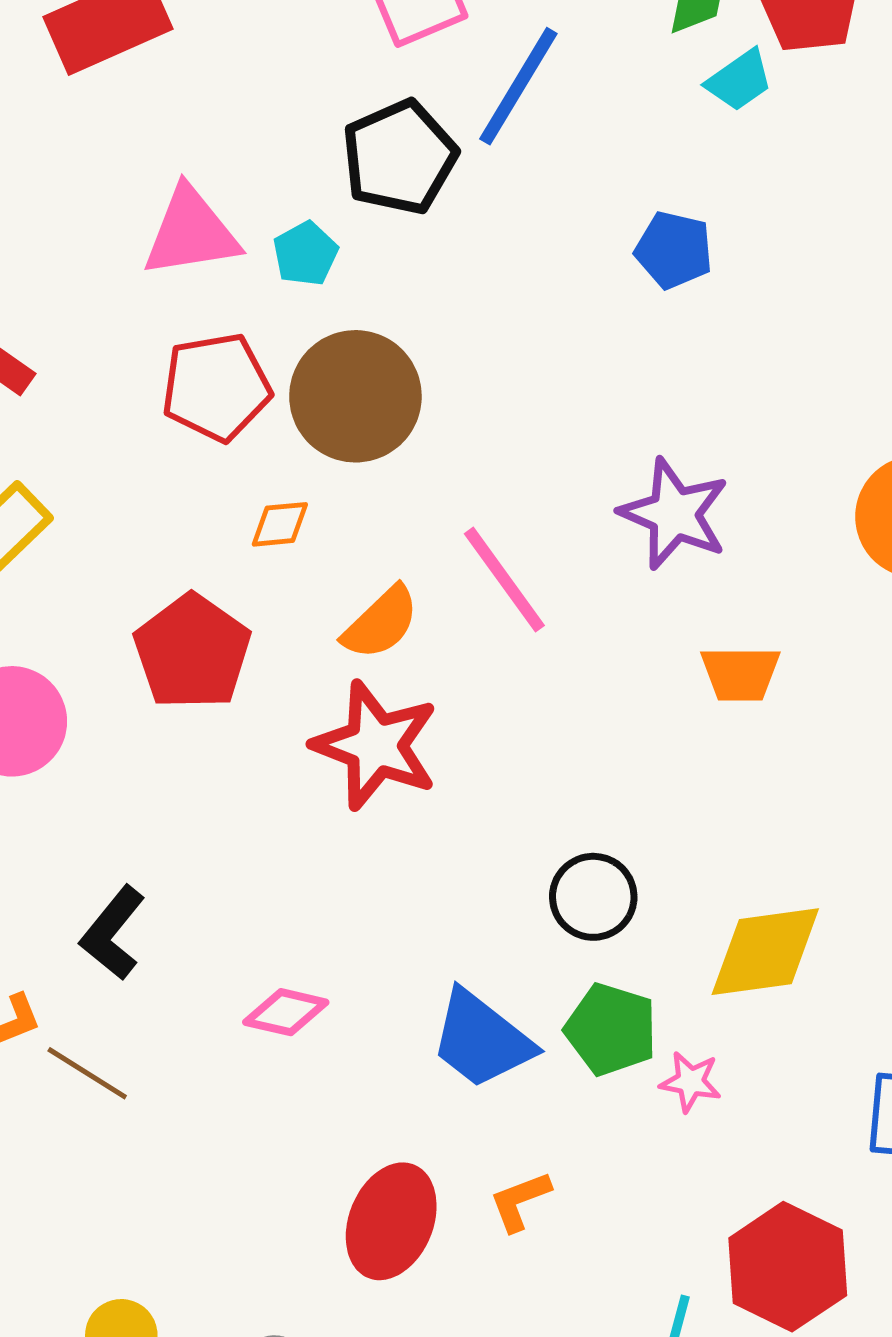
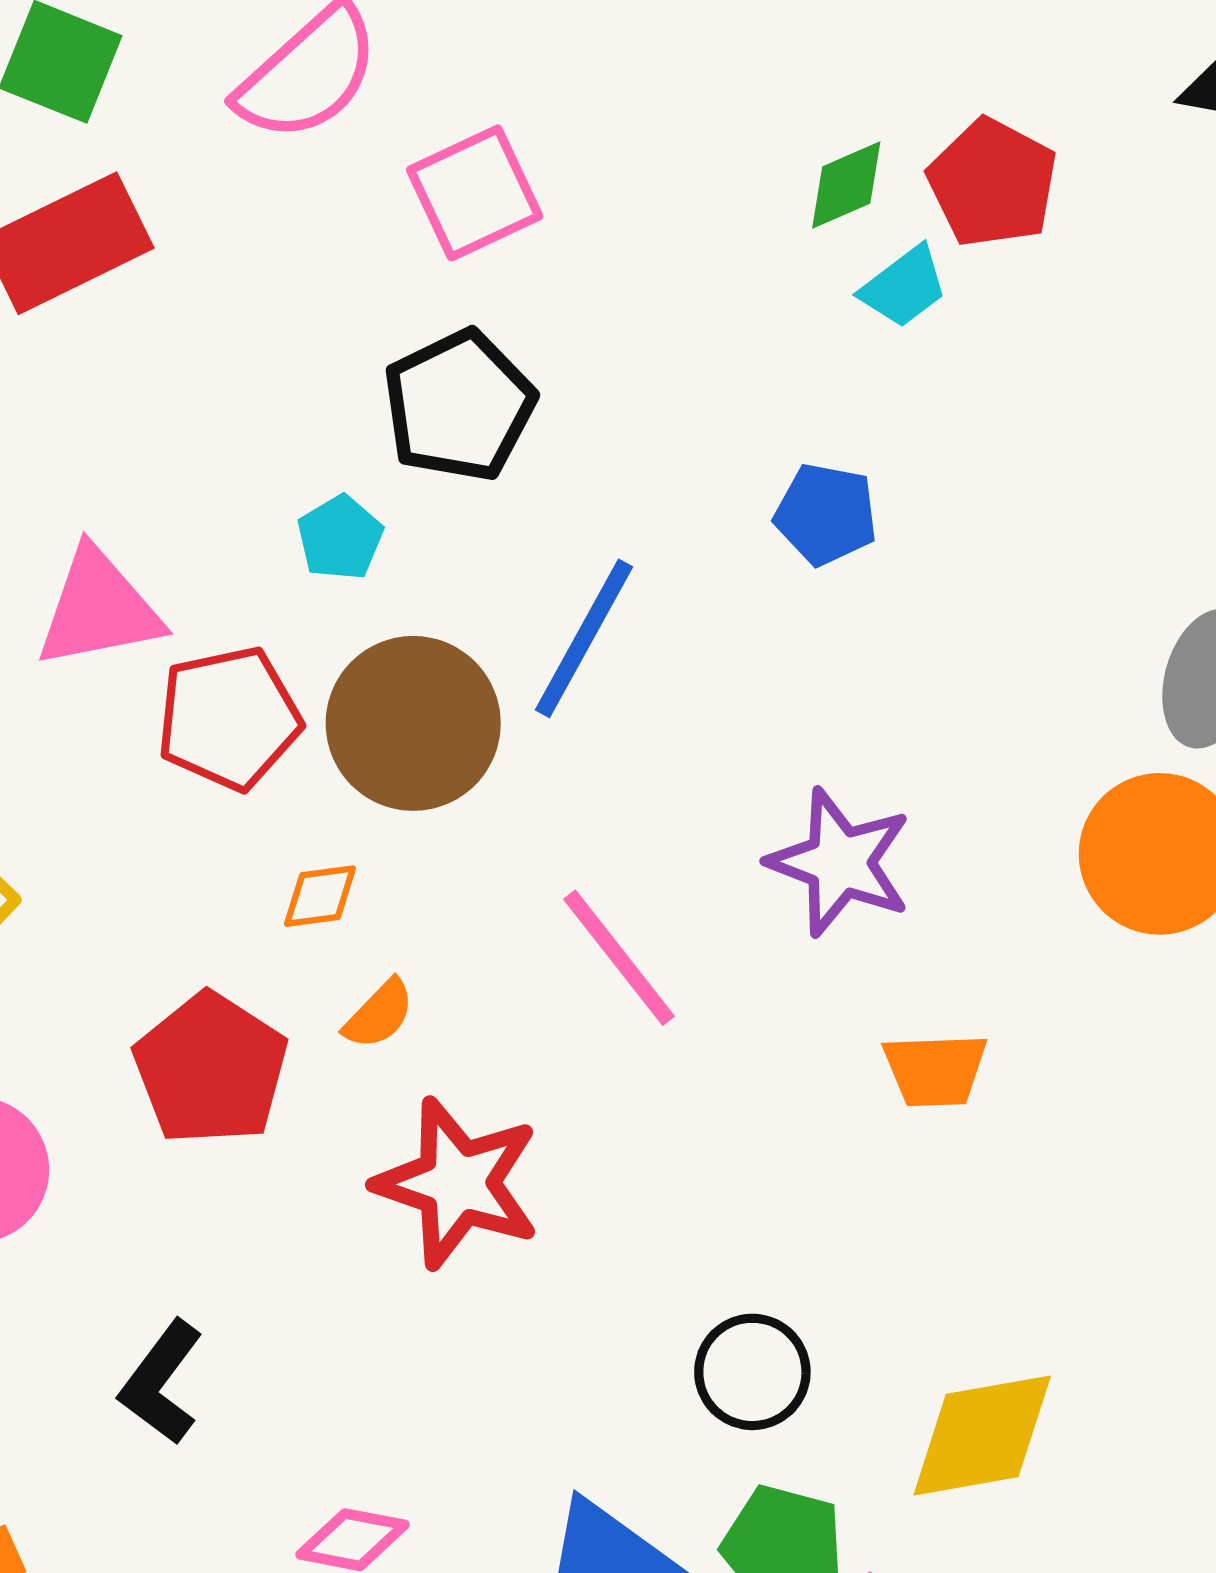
blue line: (518, 86) -> (584, 638), moved
pink triangle: (191, 232) -> (99, 609), moved
orange semicircle: (381, 623) -> (379, 1014), moved, size x0.7
black L-shape: (113, 933) -> (161, 1382), moved

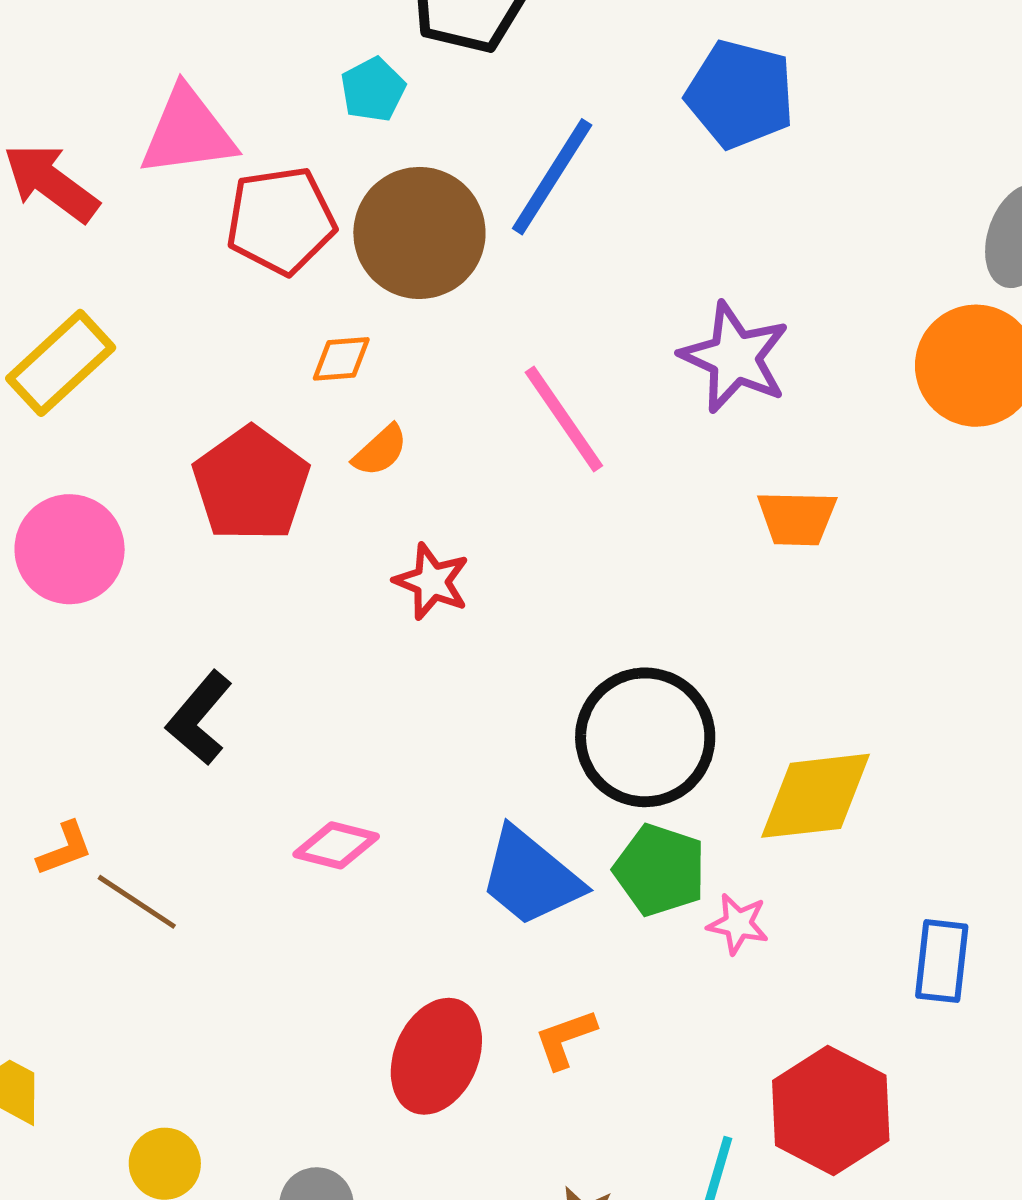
blue pentagon: (826, 514) -> (740, 94), size x1.4
red star: (458, 1183) -> (432, 581), size x0.6
black circle: (752, 1372) -> (645, 737), size x1.6

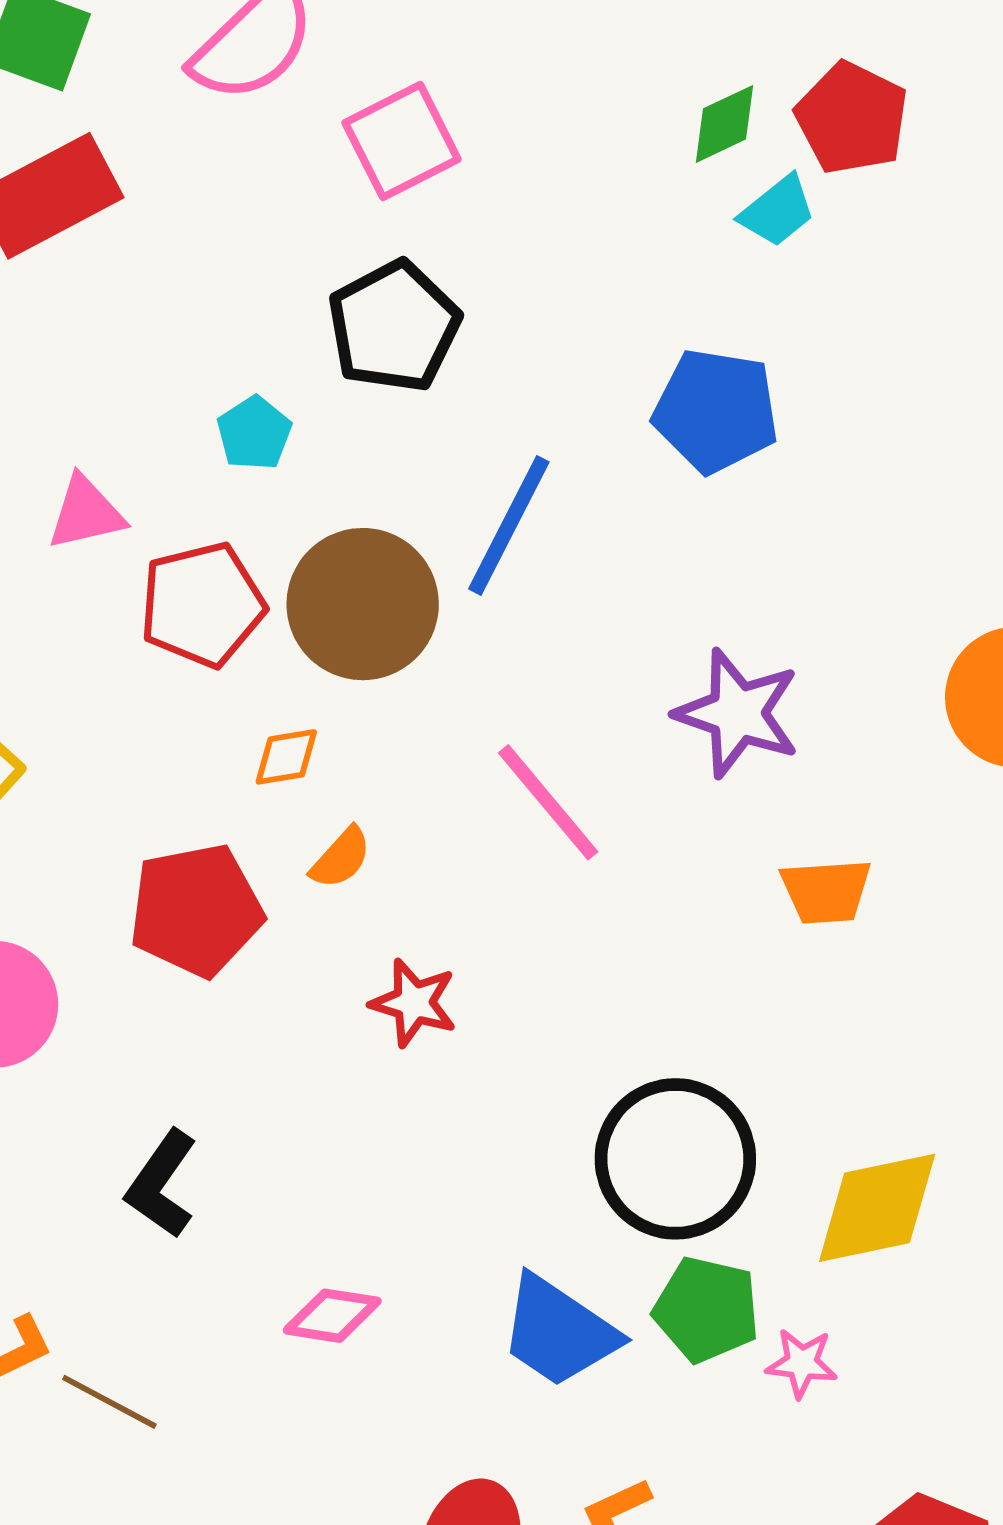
cyan pentagon: (373, 90) -> (254, 433), moved
pink triangle: (188, 132) -> (86, 513), size x0.7
red pentagon: (251, 484) -> (196, 910), turned 30

